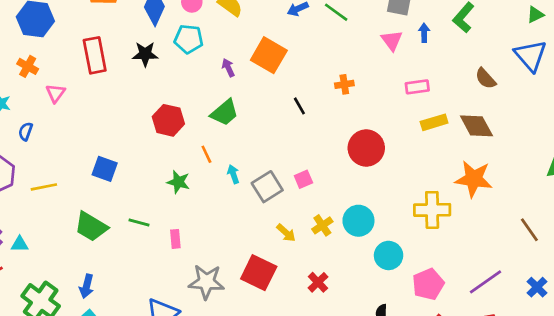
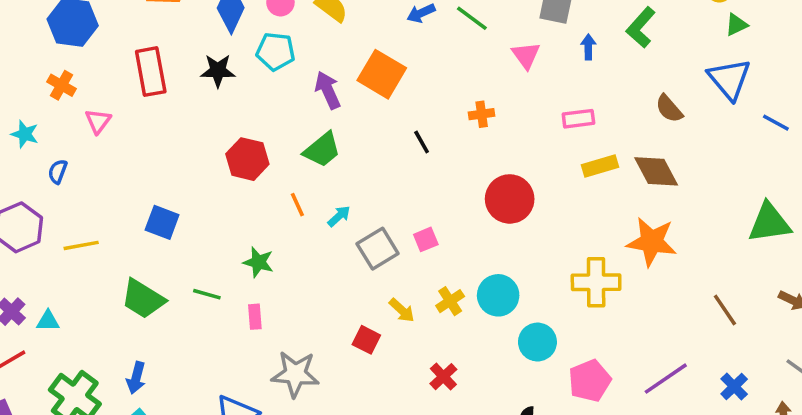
pink triangle: (392, 40) -> (526, 55), moved
purple arrow: (228, 68) -> (328, 90), size x1.5
cyan arrow: (233, 174) -> (339, 216), moved, turned 66
green star: (178, 182) -> (258, 262), moved
red square: (259, 273) -> (366, 340), moved, size x0.6

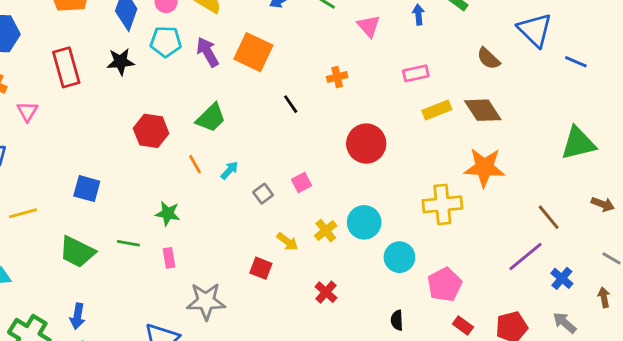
purple arrow: (328, 90) -> (208, 52), moved
gray square: (378, 249) -> (263, 194), size x0.6
purple line: (666, 379) -> (525, 256), moved

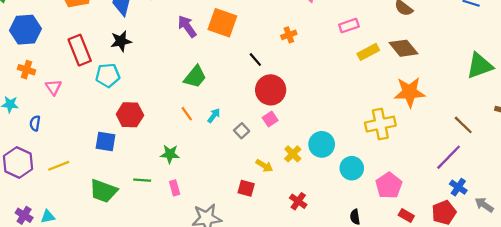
cyan pentagon: (166, 42) -> (108, 75), moved
red hexagon: (151, 131) -> (130, 115), moved
red circle: (366, 144) -> (271, 90), moved
blue cross: (562, 278) -> (458, 187), moved

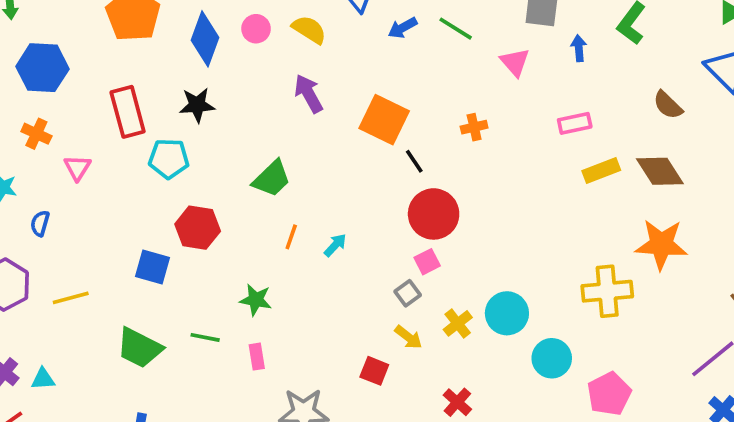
orange square: (222, 23) -> (384, 120), moved
green trapezoid: (195, 77) -> (272, 179), moved
orange line: (187, 114) -> (291, 237), turned 48
gray square: (242, 131) -> (408, 293), moved

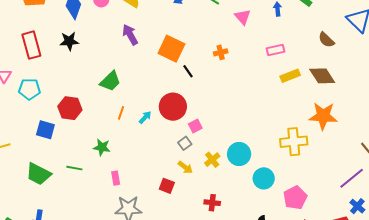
cyan pentagon: (169, 159) -> (29, 89), moved
red circle: (434, 214) -> (173, 107), moved
pink rectangle: (257, 357) -> (116, 178), moved
red cross: (457, 402) -> (212, 203), turned -35

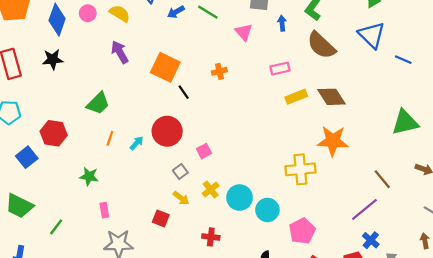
brown semicircle: (326, 40) -> (321, 45), moved, size x1.6
pink square: (195, 126) -> (204, 151), moved
blue square: (45, 130) -> (27, 157), turned 36
cyan circle: (239, 154) -> (240, 198), moved
green line: (74, 168) -> (56, 227), moved, turned -63

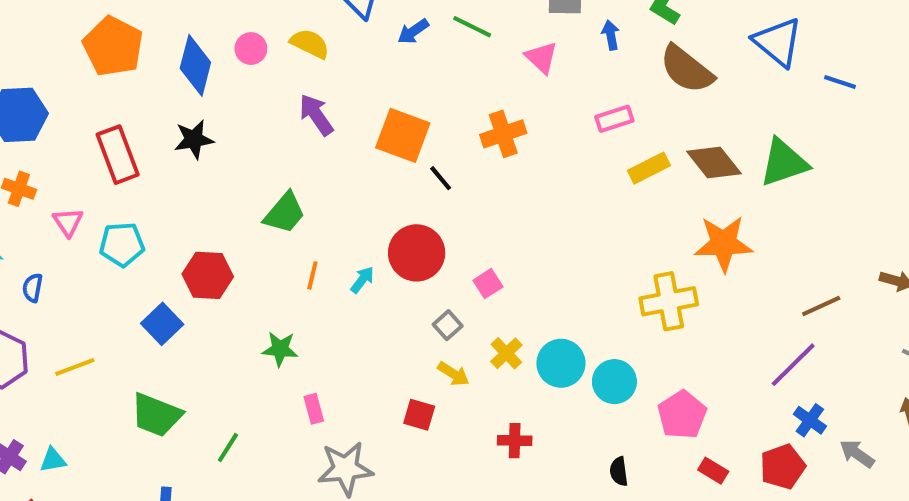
orange cross: (219, 71) -> (503, 134), size x1.5
green triangle: (405, 122) -> (784, 163), moved
brown line: (382, 179) -> (821, 306), turned -70

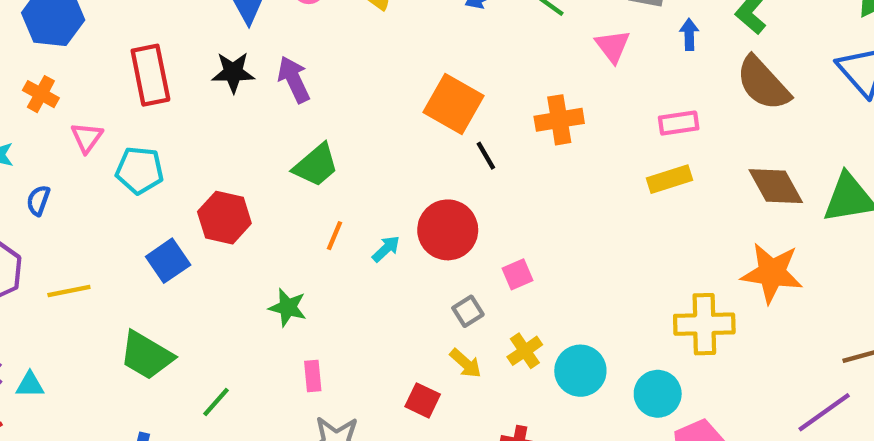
purple arrow: (316, 115) -> (294, 79), moved
yellow rectangle: (649, 168) -> (670, 179), moved
cyan circle: (614, 382) -> (658, 394), moved

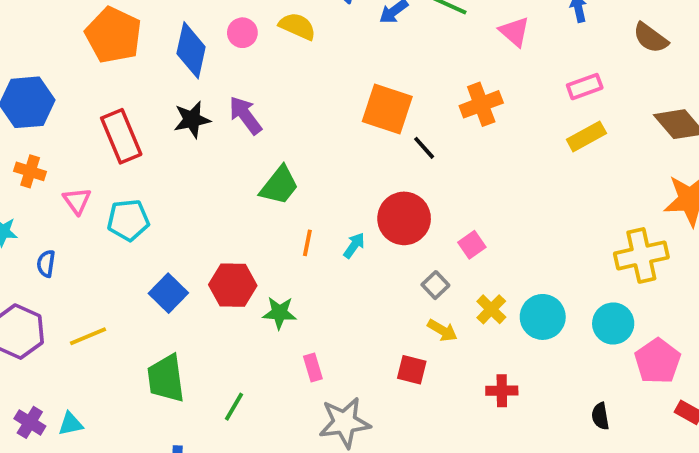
brown semicircle: (763, 83) -> (651, 38), size x0.7
red hexagon: (224, 218) -> (233, 285), moved
green trapezoid: (146, 355) -> (166, 378), turned 63

